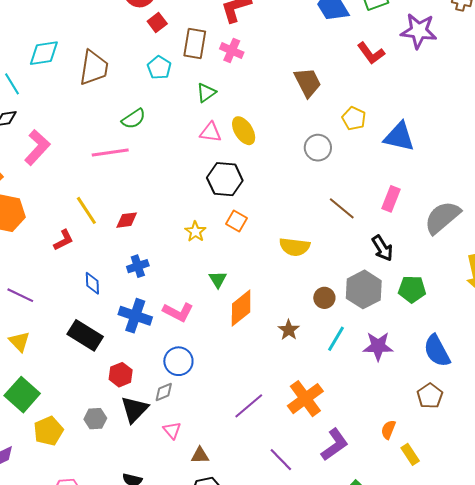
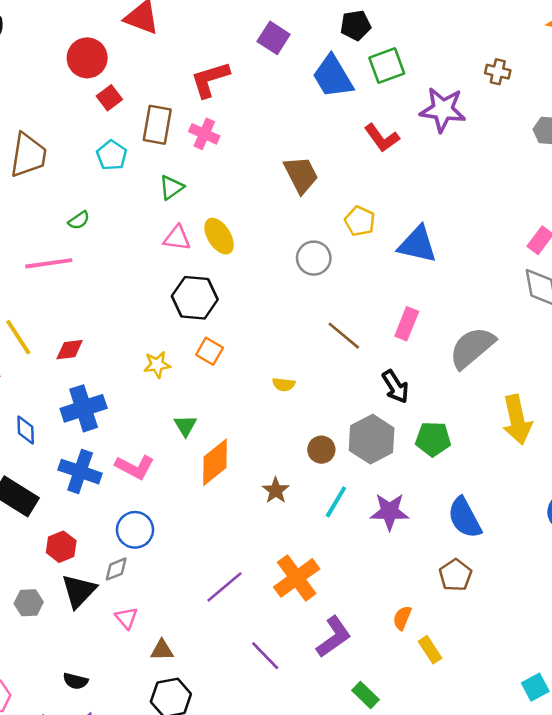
green semicircle: (134, 119) -> (79, 220), size x0.7
yellow star: (195, 232) -> (157, 365), turned 30
yellow semicircle: (295, 247) -> (284, 384), size x0.6
blue cross: (138, 266) -> (84, 408), size x1.6

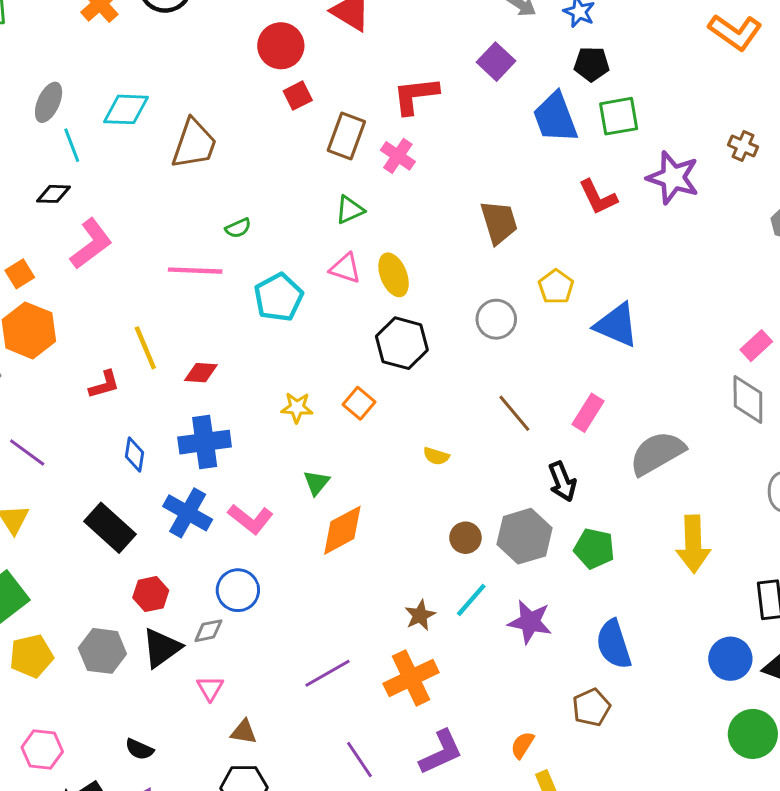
cyan pentagon: (112, 155) -> (279, 297), moved, size x1.4
black hexagon: (195, 298) -> (402, 343), moved
brown star: (276, 490) -> (420, 615), moved
gray hexagon: (29, 603) -> (102, 651), size x1.4

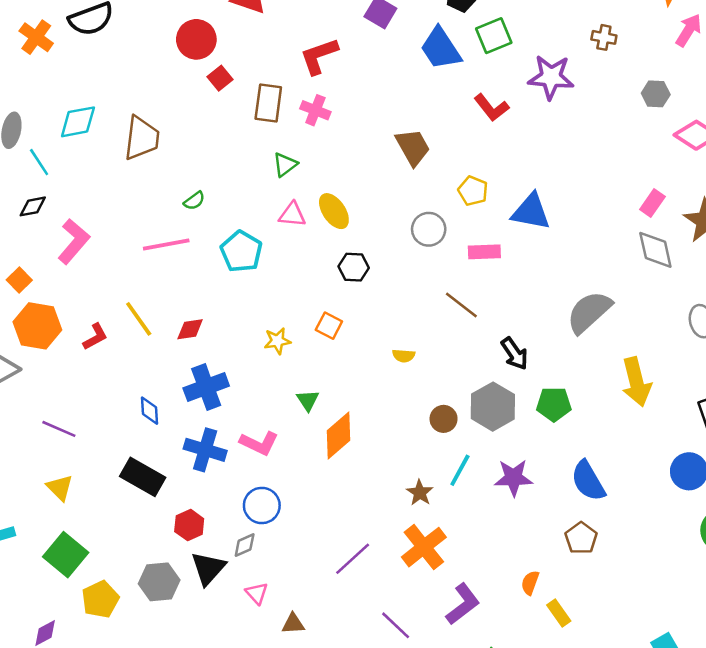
black hexagon: (402, 343) -> (354, 267), size x0.7
red L-shape: (104, 385) -> (95, 337), moved
pink rectangle: (588, 413) -> (484, 252), moved, turned 68

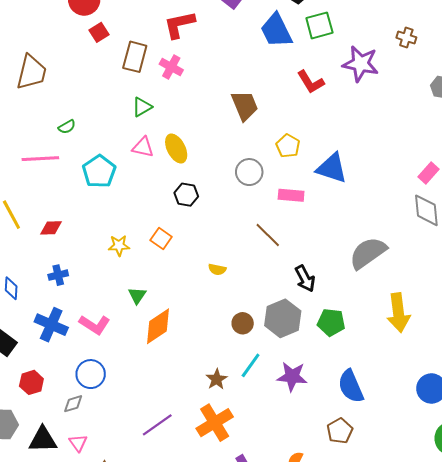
blue cross: (206, 387) -> (58, 275), size x0.6
black triangle: (208, 568) -> (43, 440), moved, turned 40

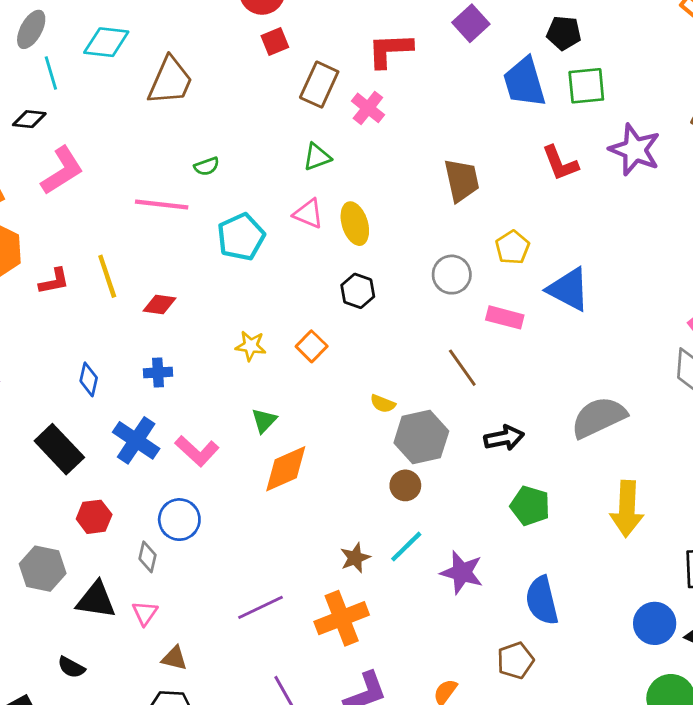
black arrow: (305, 279) -> (504, 438), turned -84
gray hexagon: (283, 318) -> (421, 437), moved
gray diamond: (73, 404) -> (148, 557), turned -70

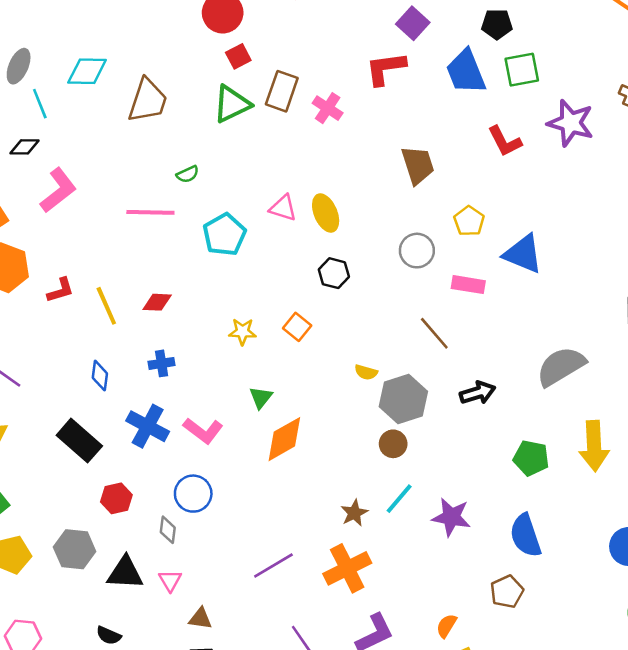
red L-shape: (390, 50) -> (386, 68), moved
green triangle: (317, 157) -> (232, 104), moved, size x1.5
yellow line: (107, 276) -> (106, 306), moved
green pentagon: (530, 506) -> (531, 458), moved

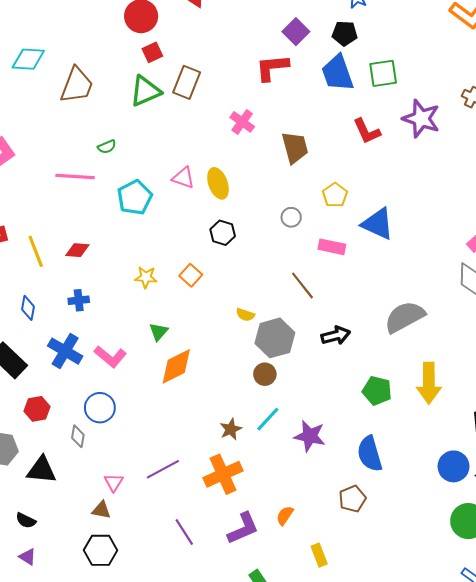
black pentagon: (497, 24) -> (345, 33), moved
pink cross: (328, 108) -> (242, 122), moved
gray circle: (417, 251) -> (291, 217), size x0.7
pink triangle: (170, 581) -> (114, 482), moved
orange semicircle: (446, 626) -> (285, 515), moved

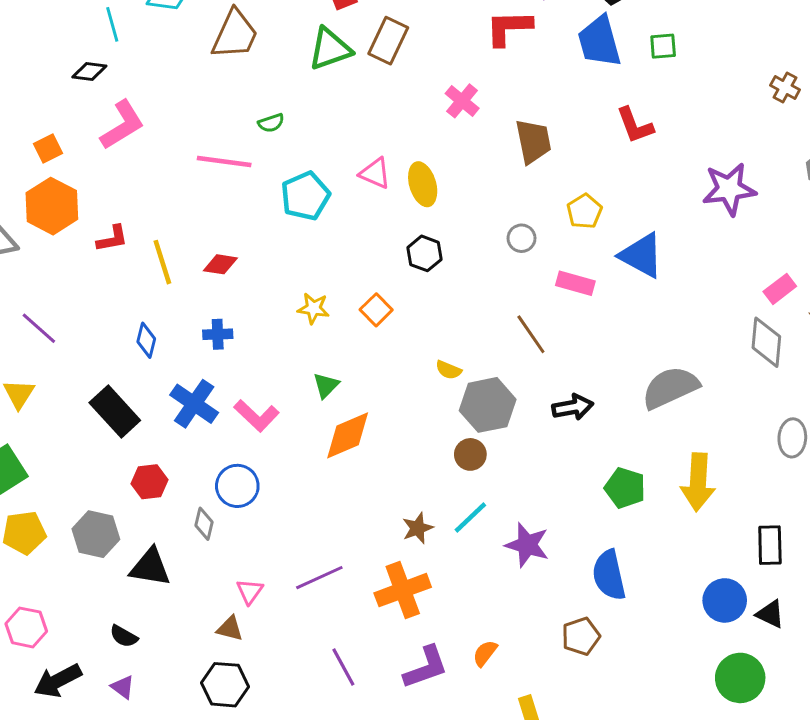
green square: (383, 73) -> (663, 46), size x0.7
purple star: (421, 119) -> (729, 189), moved, turned -30

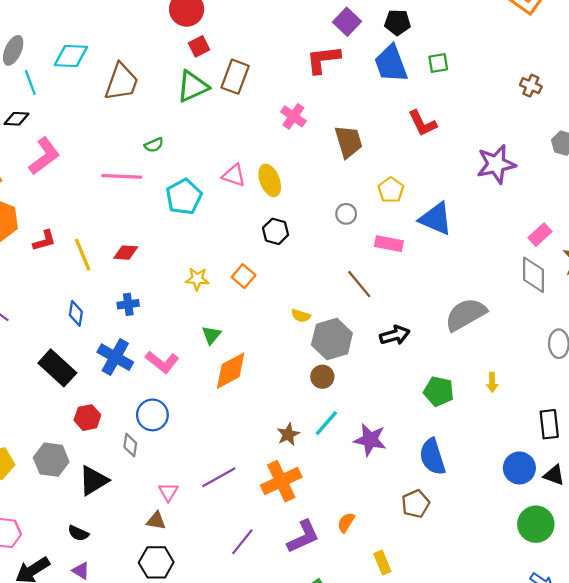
yellow arrow: (698, 482) -> (492, 382), size x0.5
black triangle: (150, 567) -> (93, 481), turned -36
purple line: (343, 667) -> (242, 542), turned 72

